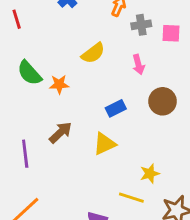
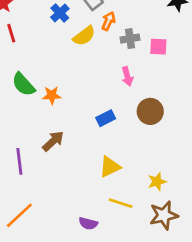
yellow semicircle: (93, 53) -> (84, 36), moved
yellow triangle: (104, 144) -> (110, 167), moved
yellow star: (150, 174) -> (157, 182), moved

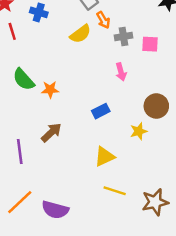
blue cross: (60, 13) -> (39, 12), moved, turned -30
orange arrow: (108, 21) -> (103, 20), turned 126
brown circle: (150, 111) -> (156, 106), moved
yellow star: (157, 182) -> (139, 131), moved
purple semicircle: (88, 223) -> (55, 210), moved, size x1.5

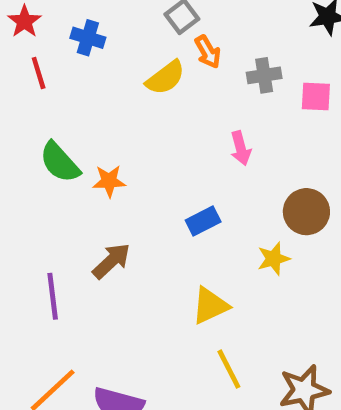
gray cross: (123, 36) -> (264, 75), moved
pink square: (150, 44) -> (316, 97), moved
yellow line: (115, 191) -> (229, 369), turned 45

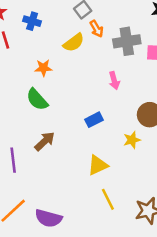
gray cross: (264, 75) -> (127, 41), size x1.5
green semicircle: (60, 162) -> (37, 99), moved
orange star: (109, 181) -> (43, 68), moved

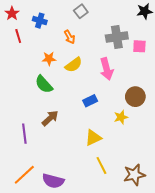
orange arrow: (96, 29) -> (70, 37), moved
yellow semicircle: (74, 43) -> (74, 65), moved
pink arrow: (114, 81) -> (107, 69), size x1.5

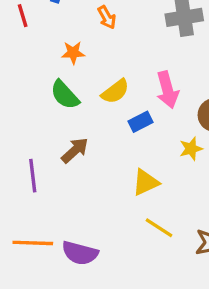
yellow semicircle: (74, 65) -> (115, 91), moved
pink arrow: (107, 69) -> (167, 90), moved
yellow line: (101, 165) -> (159, 228), turned -30
orange line: (24, 175) -> (33, 243), turned 45

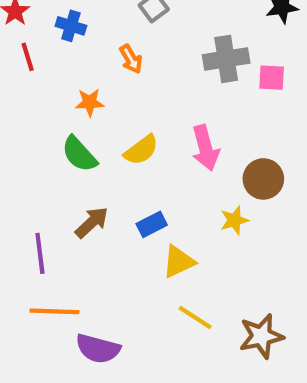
blue rectangle: (140, 122) -> (152, 224), moved
orange line: (33, 243) -> (54, 311), moved

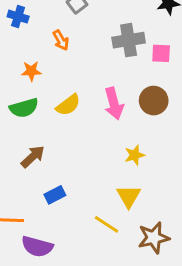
green semicircle: (79, 154) -> (24, 108), turned -64
brown circle: (263, 179) -> (154, 101), moved
blue rectangle: (152, 224) -> (55, 195), moved
yellow triangle: (179, 262) -> (129, 196), moved, turned -35

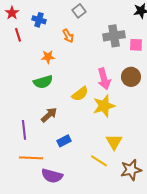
yellow semicircle: (68, 105) -> (80, 94), moved
yellow star: (134, 155) -> (104, 106), moved, size x1.6

